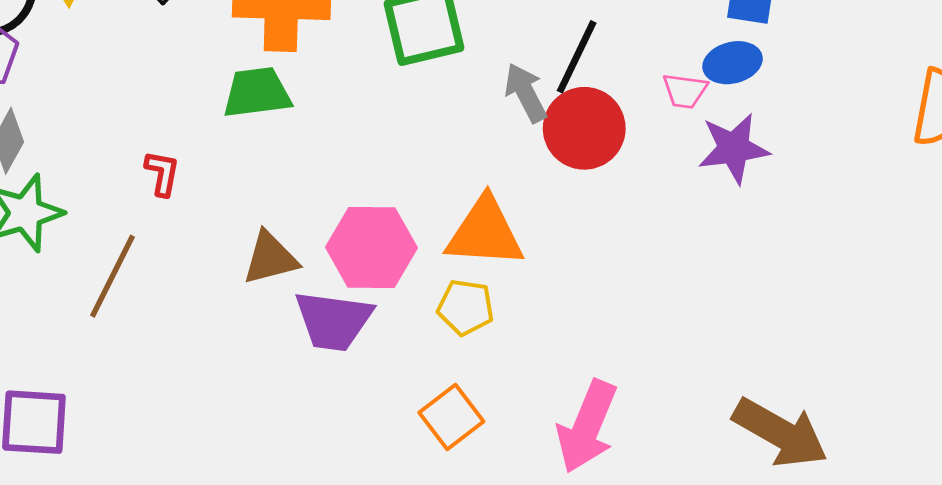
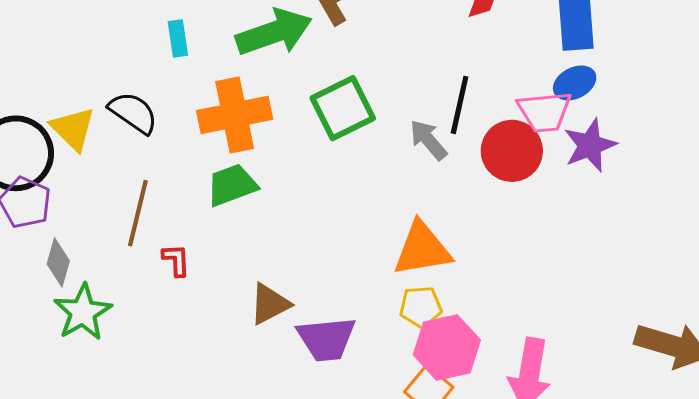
pink trapezoid: (685, 91) -> (544, 112), size x1.6
red circle: (584, 128) -> (512, 151), moved
pink hexagon: (371, 247) -> (447, 347), moved
brown line: (113, 276) -> (138, 213), moved

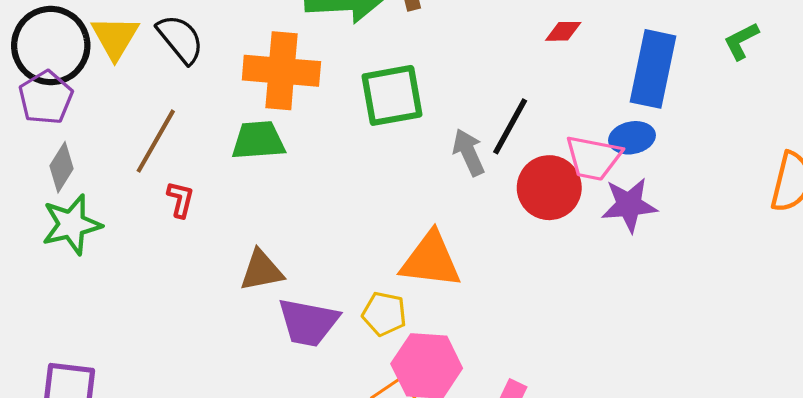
yellow pentagon: (421, 307) -> (384, 314), moved

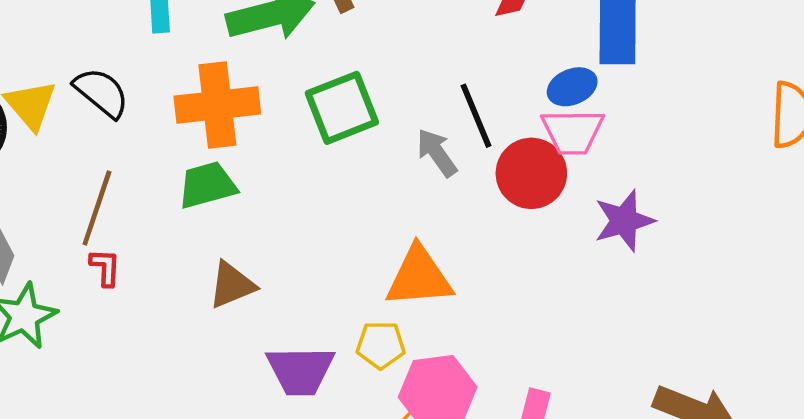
black line: (510, 126) -> (476, 116), turned -40
blue ellipse: (632, 138) -> (572, 87), moved
red L-shape: (180, 199) -> (105, 267), moved
purple star: (629, 205) -> (624, 221), moved
brown triangle: (261, 271) -> (232, 285), moved

